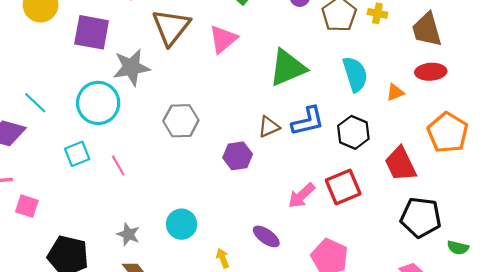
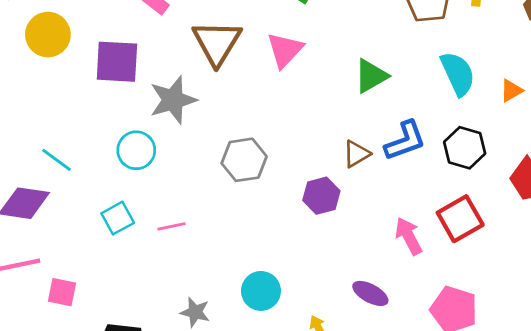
green triangle: (288, 68) -> (371, 76), size x0.7
cyan circle: (98, 103) -> (136, 150), size x0.7
pink line: (118, 165) -> (171, 226), turned -65
pink arrow: (301, 196) -> (409, 236), turned 112

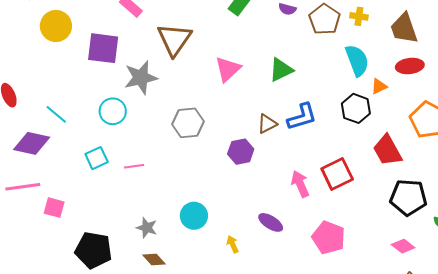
pink triangle: (285, 50) -> (228, 69), moved
cyan semicircle: (458, 74) -> (357, 60), moved
black hexagon: (465, 148) -> (356, 108), moved

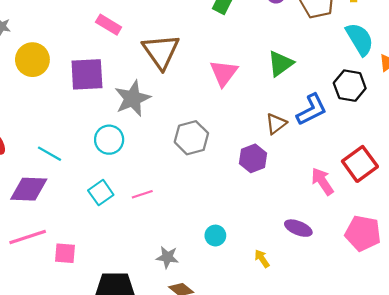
black hexagon: (356, 108) -> (350, 86), moved
cyan circle: (194, 216) -> (215, 236), size x0.7

